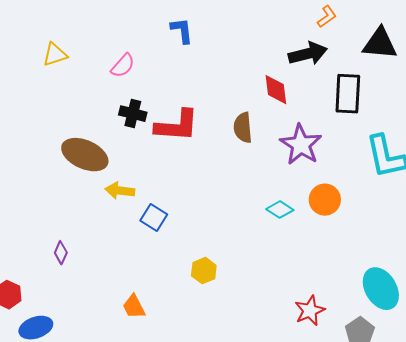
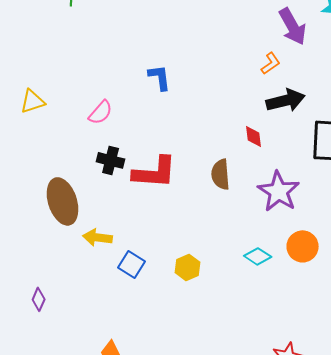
orange L-shape: (327, 17) -> (271, 63), moved
red diamond: (276, 90) -> (254, 136), size x0.7
brown ellipse: (85, 155) -> (63, 201), turned 48
yellow hexagon: (204, 271) -> (188, 267), moved

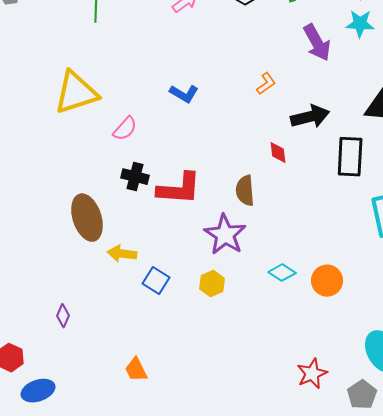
orange L-shape: (271, 63) -> (266, 84), moved
blue L-shape: (160, 77) -> (184, 94), turned 128
yellow triangle: (33, 101) -> (76, 93), moved, size x1.8
purple star: (279, 191) -> (225, 235), moved
orange circle: (303, 246) -> (327, 281), moved

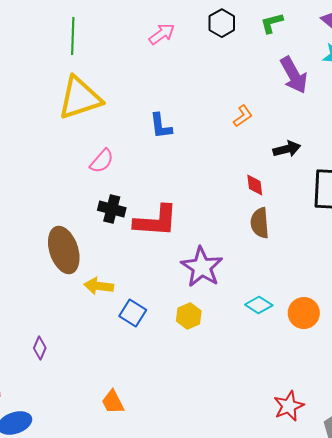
yellow triangle: (76, 93) -> (80, 98), moved
blue L-shape: (184, 94) -> (161, 126), turned 52
black arrow: (310, 117) -> (287, 149), size x0.7
brown semicircle: (245, 191) -> (260, 223), moved

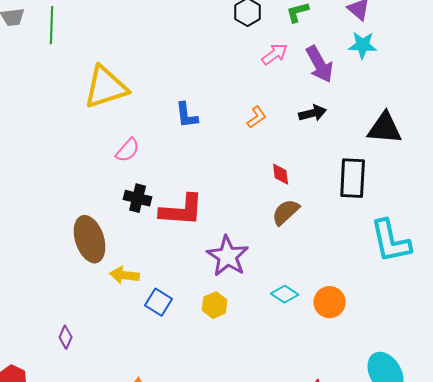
pink arrow: (162, 34) -> (275, 54), moved
green line: (73, 36) -> (52, 25), moved
orange L-shape: (243, 116) -> (257, 117), moved
black arrow: (287, 149) -> (313, 113), moved
brown semicircle: (260, 223) -> (286, 212), turned 52

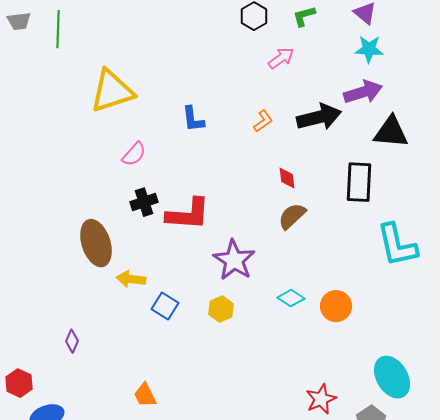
purple arrow: (320, 64) -> (363, 92), moved, turned -78
black arrow: (313, 113) -> (319, 117), size x1.6
black cross: (138, 198) -> (144, 202), turned -32

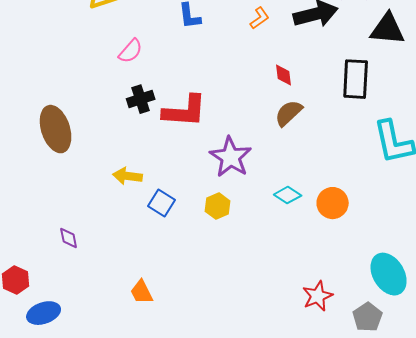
brown ellipse: (96, 243) -> (56, 129), moved
purple diamond: (72, 341) -> (69, 238), turned -35

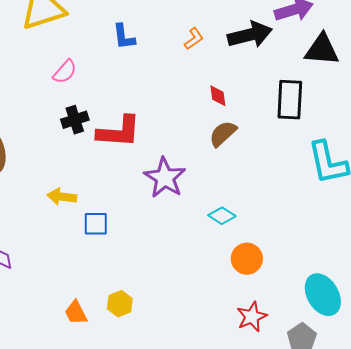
blue square: (162, 203) -> (96, 224), turned -32
orange circle: (333, 203) -> (247, 259), moved
yellow hexagon: (218, 206) -> (120, 304), moved

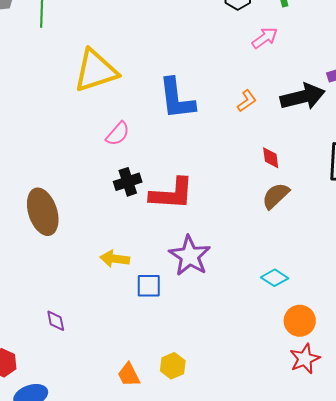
blue L-shape: (124, 37) -> (177, 99), size x1.6
purple star: (165, 178) -> (190, 256), moved
red star: (252, 317) -> (305, 359), moved

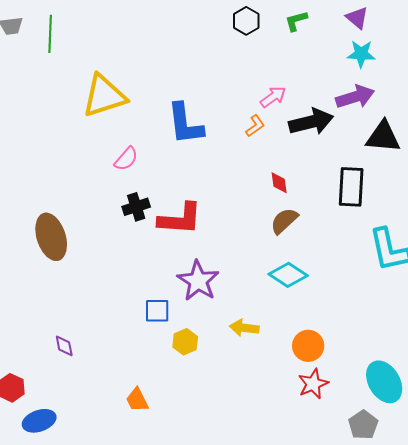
pink arrow: (265, 38) -> (273, 97), moved
yellow arrow: (115, 259) -> (244, 328), moved
cyan diamond: (275, 278) -> (288, 275), moved, size x1.4
yellow hexagon: (173, 366) -> (185, 342), moved

